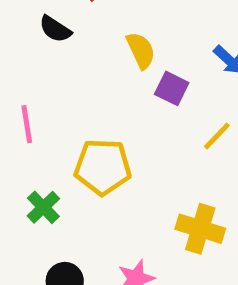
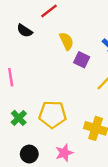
yellow pentagon: (103, 167) -> (53, 114), moved

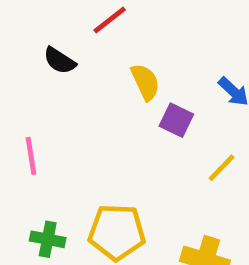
green cross: (19, 118) -> (48, 239), turned -35

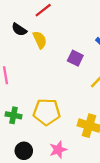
yellow semicircle: (145, 82) -> (40, 40), moved

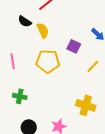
yellow pentagon: (47, 112) -> (48, 61), moved

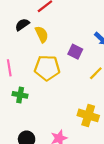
black semicircle: (25, 21) -> (22, 25), turned 112
green cross: (20, 96) -> (20, 95), moved

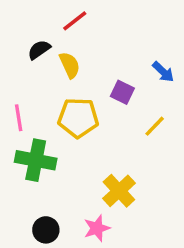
green cross: (20, 95) -> (36, 160), size x1.6
yellow cross: (88, 115) -> (119, 191), moved, turned 30

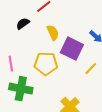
yellow semicircle: (70, 65) -> (53, 33), moved
purple square: (122, 92) -> (72, 49), size x1.6

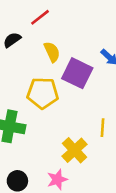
yellow line: (91, 69) -> (102, 128), moved, turned -40

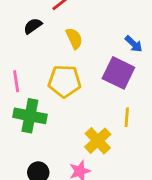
purple square: (77, 73) -> (118, 73), moved

